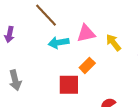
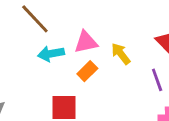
orange rectangle: (87, 65) -> (87, 71), moved

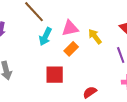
cyan arrow: (51, 54) -> (45, 37), turned -54

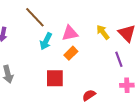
yellow arrow: (95, 37) -> (103, 32), moved

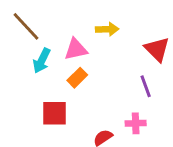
yellow arrow: (103, 32) -> (107, 29), moved, turned 126
pink cross: (127, 85) -> (136, 123), moved

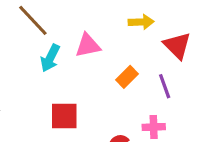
yellow arrow: (107, 29) -> (141, 22), moved
orange rectangle: (77, 78) -> (127, 77), moved

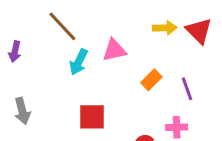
red triangle: (177, 45) -> (199, 31), moved

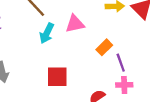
purple line: (187, 89) -> (121, 63), moved

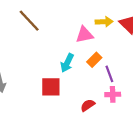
pink triangle: (75, 24) -> (84, 35), moved
cyan arrow: (47, 33) -> (67, 63), moved

